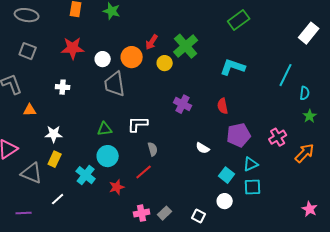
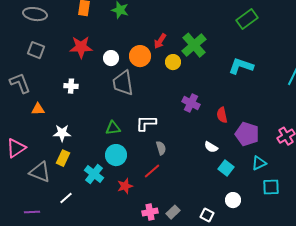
red semicircle: (223, 106) -> (222, 115), moved
purple pentagon: (239, 135) -> (247, 134), turned 30
cyan square: (227, 175) -> (226, 168), moved
cyan square: (253, 187) -> (271, 187), moved

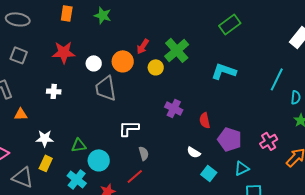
green triangle: (113, 128) -> (79, 145), moved

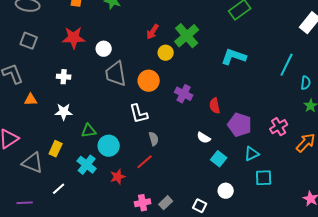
orange circle: (123, 61) -> (149, 81), moved
white L-shape: (129, 128) -> (139, 114), turned -105
white star: (45, 138) -> (64, 112), moved

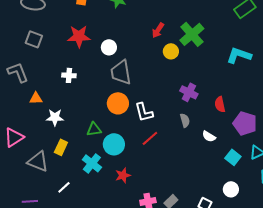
orange circle: (149, 81) -> (118, 103), moved
white star: (64, 112) -> (55, 117), moved
gray semicircle: (154, 139) -> (185, 120), moved
cyan square: (219, 159) -> (233, 157), moved
red line: (145, 162) -> (150, 138), moved

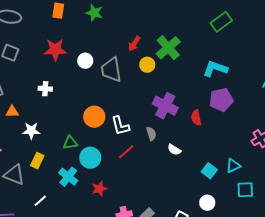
gray trapezoid: (121, 72) -> (111, 70), moved
purple cross: (189, 92) -> (165, 106), size x1.4
gray semicircle: (185, 120) -> (151, 134), moved
purple pentagon: (245, 123) -> (221, 100), moved, turned -30
white semicircle: (209, 136) -> (174, 150), moved

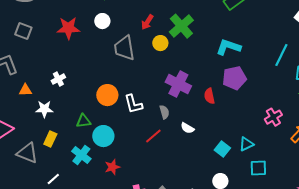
white circle: (85, 61) -> (102, 21), moved
white cross: (45, 89) -> (58, 79), moved, turned -32
red line: (126, 152) -> (153, 136), moved

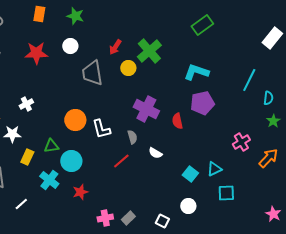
yellow rectangle: (50, 139) -> (27, 157), moved

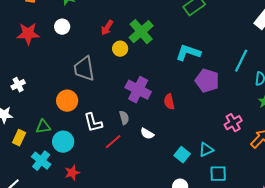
gray trapezoid: (92, 73) -> (84, 69), moved
purple pentagon: (202, 103) -> (207, 81), moved, turned 30
white L-shape: (101, 129) -> (93, 123), moved

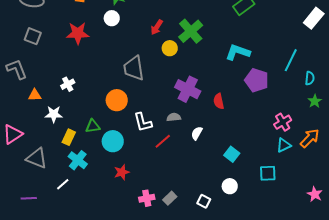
white circle: (62, 27) -> (112, 18), moved
gray semicircle: (124, 118) -> (174, 117), turned -80
white semicircle: (147, 134) -> (197, 133), turned 88
cyan triangle: (206, 150) -> (284, 145), moved
cyan cross: (41, 161) -> (78, 160), moved

